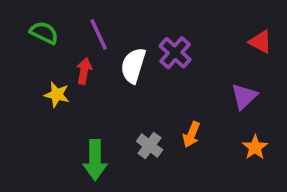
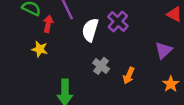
red arrow: (84, 71) -> (48, 24), moved
gray cross: (150, 146) -> (101, 66), moved

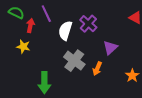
purple triangle: (164, 50) -> (110, 48), moved
gray cross: (101, 66) -> (74, 61), size x1.5

